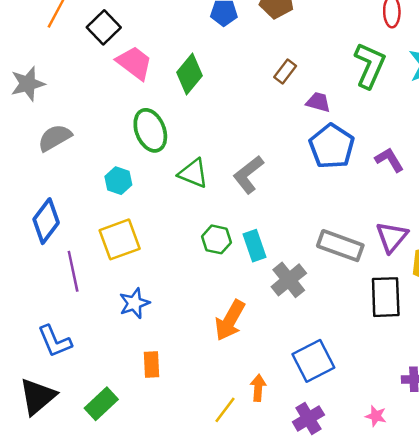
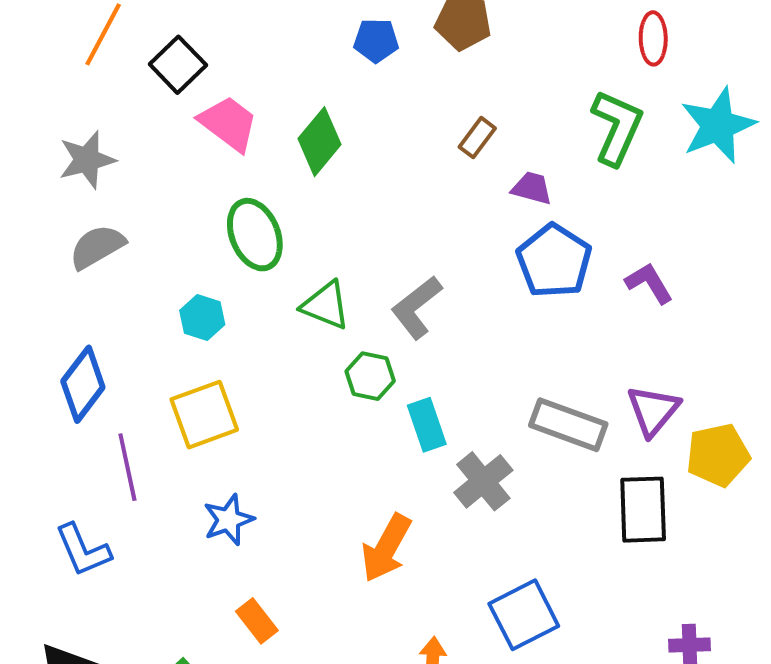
gray star: (28, 84) -> (87, 160), moved
green hexagon: (216, 239) -> (370, 376), moved
blue L-shape: (55, 341) -> (83, 550), moved
orange rectangle: (152, 365) -> (257, 621), turned -35

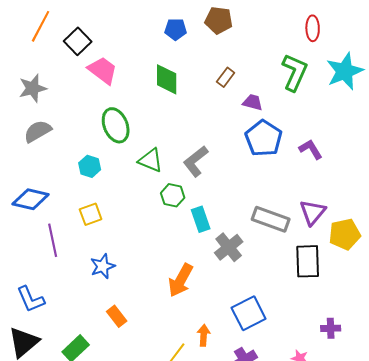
green diamond: (320, 142) -> (167, 79), moved, turned -40
blue diamond: (83, 384) -> (31, 199), turned 66
yellow square: (204, 415) -> (91, 214), size x0.7
blue L-shape: (83, 550) -> (31, 299), moved

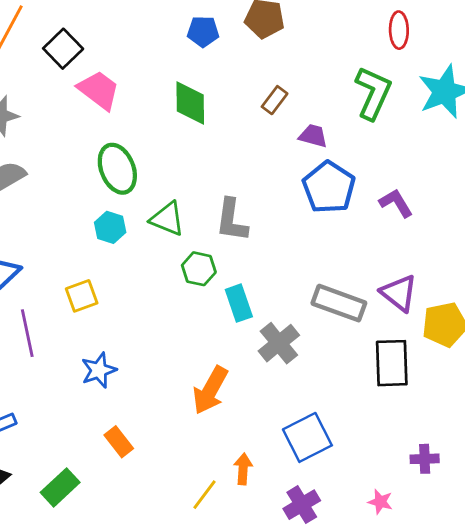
gray L-shape: (196, 161) -> (232, 220), turned -44
cyan hexagon: (90, 166) -> (110, 227), moved
purple triangle: (313, 212) -> (399, 293), turned -32

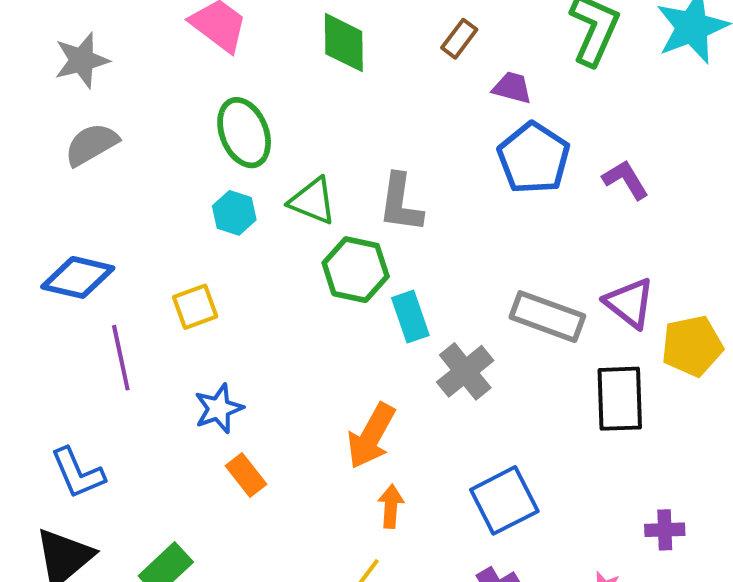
green hexagon: (199, 269) -> (356, 270), size x1.4
orange rectangle: (119, 442) -> (246, 475), moved
orange arrow: (243, 469) -> (391, 506), moved

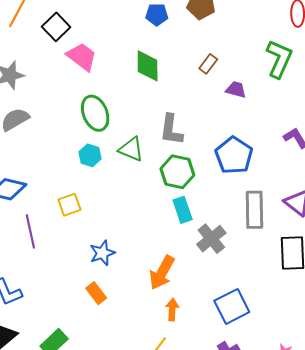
blue pentagon: (534, 158) -> (234, 155), moved
gray L-shape: (401, 203) -> (171, 130), moved
green hexagon: (356, 270) -> (177, 172), moved
gray rectangle: (547, 317) -> (254, 210), turned 69
blue star: (219, 409) -> (102, 253), moved

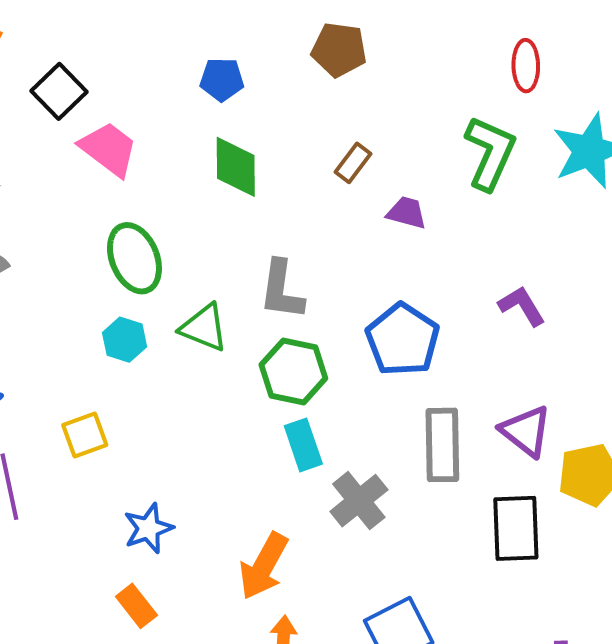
blue pentagon: (157, 15) -> (222, 79), moved

